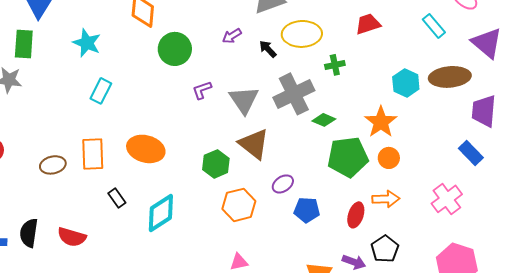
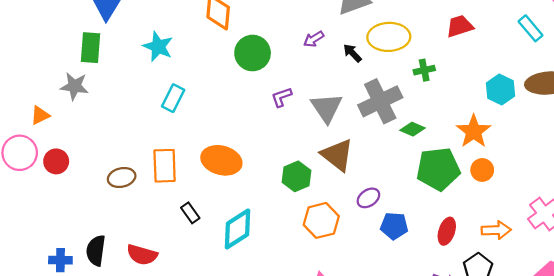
orange arrow: (386, 199) -> (496, 230), moved

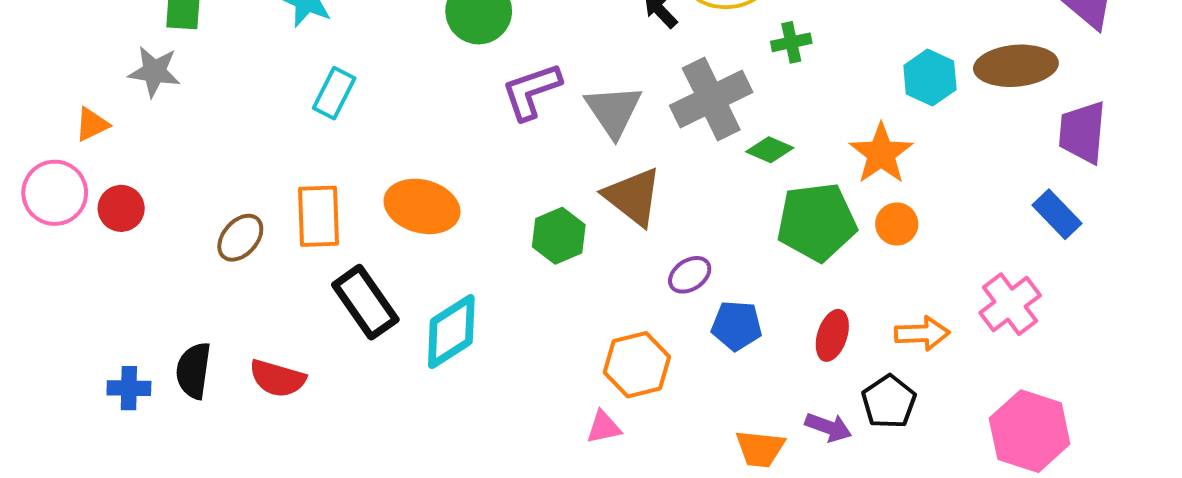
purple L-shape: (282, 97) -> (531, 91), size x1.6
brown ellipse: (122, 177) -> (240, 238), turned -36
black rectangle: (190, 213) -> (365, 302), size x1.8
orange hexagon: (321, 220) -> (637, 365), moved

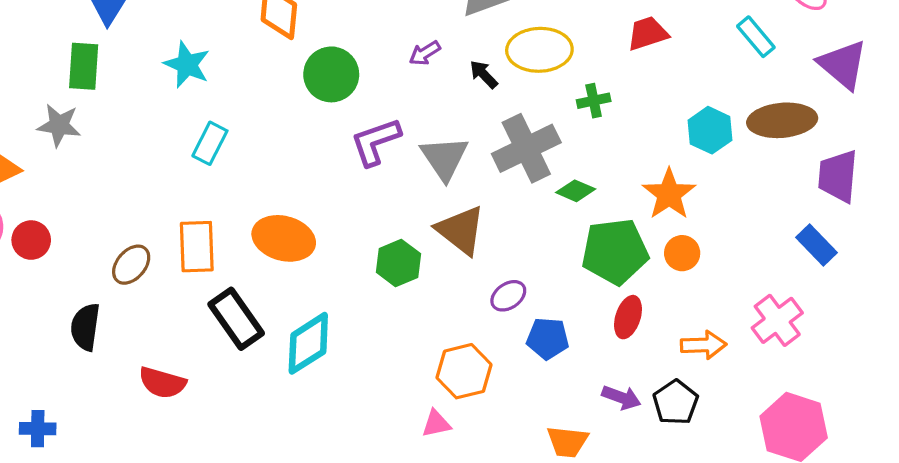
red ellipse: (832, 335) -> (628, 317), moved
black semicircle: (193, 371) -> (85, 327), moved
blue cross: (129, 388) -> (38, 429), moved
purple arrow: (828, 427) -> (621, 397), moved

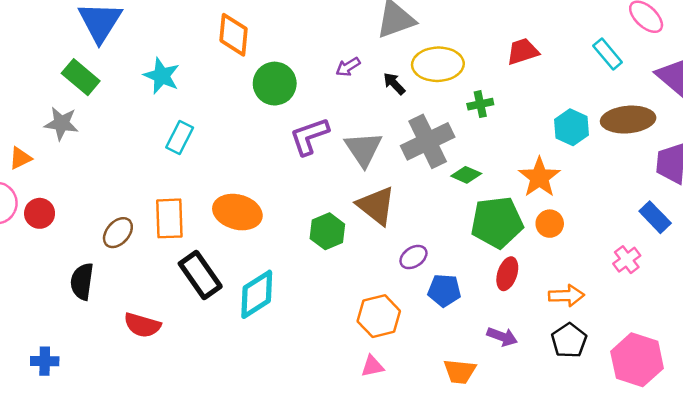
green rectangle: (84, 66) -> (81, 77), turned -54
pink cross: (777, 320) -> (627, 260), moved, size x0.7
black pentagon: (676, 402) -> (569, 341), moved
pink triangle: (436, 424) -> (372, 366), moved

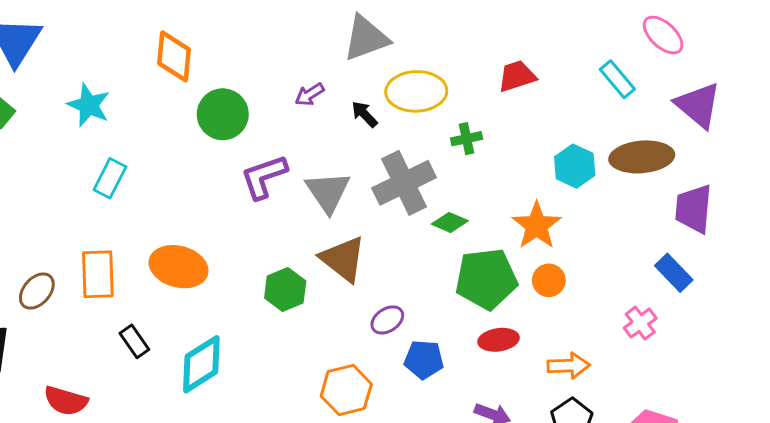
red ellipse: (507, 274) -> (499, 340), turned 64
black rectangle: (200, 275) -> (134, 341), size x0.6

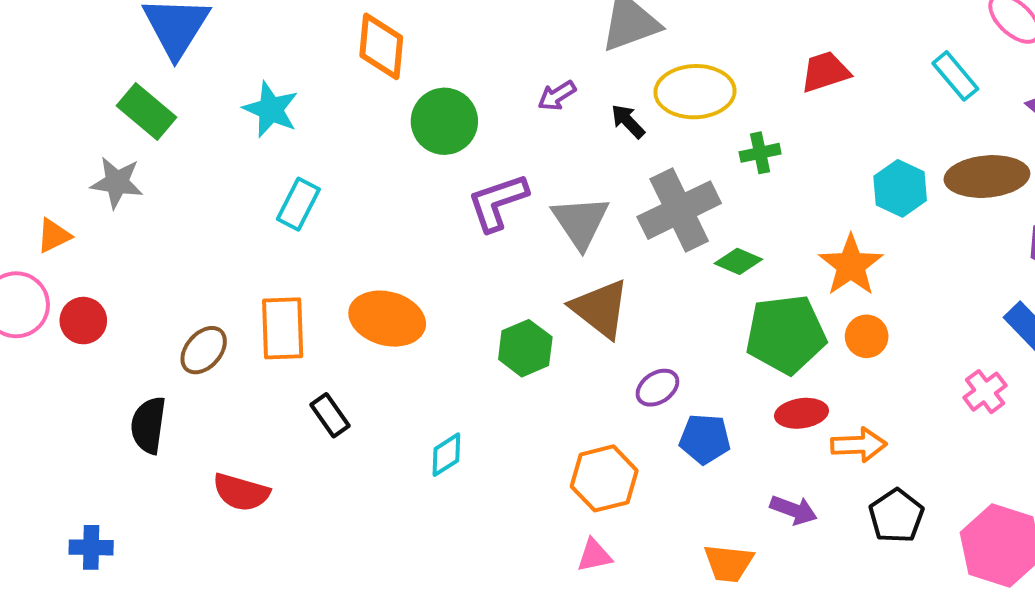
cyan diamond: (201, 364) -> (446, 455), moved, size x0.6
orange arrow: (569, 366) -> (859, 445), moved

